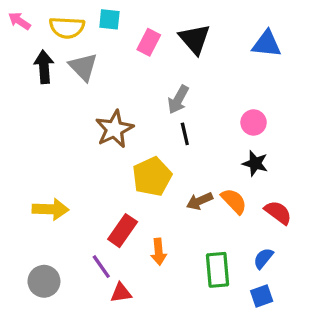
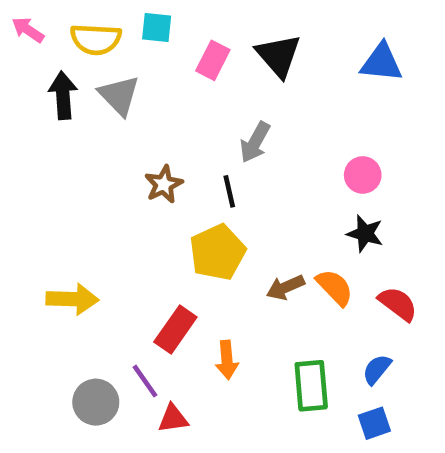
brown star: (114, 129) -> (164, 184), size x0.7
black line: (185, 134) -> (229, 191), moved
gray circle: (44, 281) -> (96, 402), moved

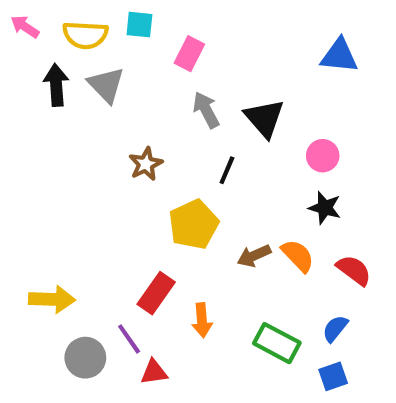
black triangle: (278, 56) -> (264, 118), moved
gray arrow: (255, 142) -> (206, 110), moved, turned 123
black line: (229, 191) -> (227, 170), moved, turned 36
yellow arrow: (72, 299) -> (52, 299), moved
green rectangle: (311, 386) -> (277, 343), turned -57

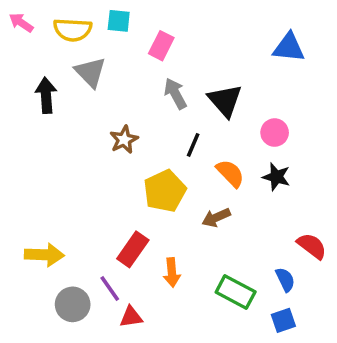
black arrow: (56, 85) -> (46, 95), moved
orange semicircle: (298, 256) -> (230, 173), moved
red semicircle: (354, 270) -> (312, 246), moved
blue semicircle: (335, 329) -> (285, 280), turned 115

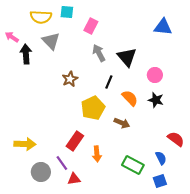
pink arrow: (21, 23) -> (12, 37), moved
brown arrow: (216, 218) -> (122, 123), turned -133

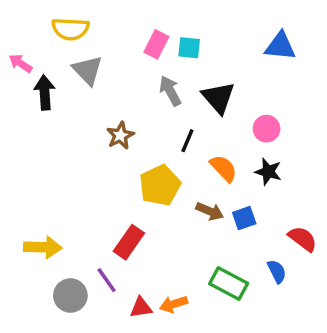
cyan square: (67, 12) -> (189, 48), moved
orange arrow: (97, 154) -> (174, 304), moved, turned 77
red triangle: (74, 179) -> (141, 308), moved
blue square: (160, 181) -> (244, 218), moved

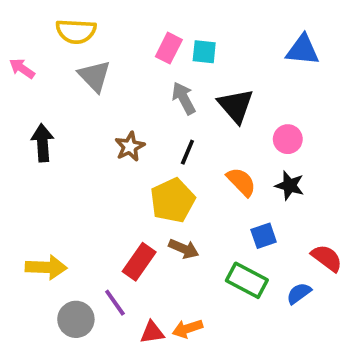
black arrow: (45, 93) -> (43, 143), moved
black line: (187, 141) -> (187, 152), moved
brown arrow: (210, 211) -> (184, 249), moved
blue semicircle: (277, 271) -> (299, 293), turned -100
green rectangle: (229, 283) -> (247, 280), moved

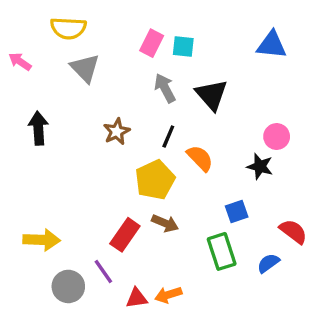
pink circle: (288, 139) -> (277, 137), moved
orange semicircle: (241, 182) -> (200, 158), moved
green rectangle: (247, 280) -> (222, 251), turned 44

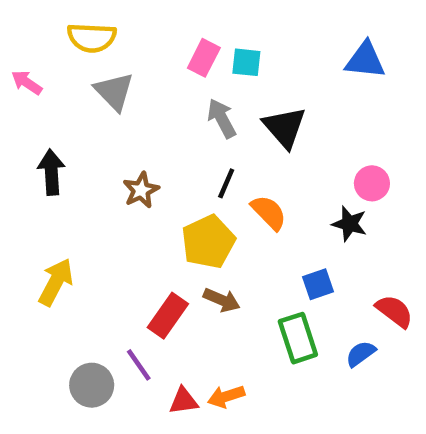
brown star: (117, 132) -> (141, 190), moved
yellow arrow: (42, 240) -> (56, 282), moved, turned -64

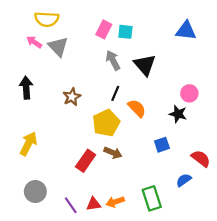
pink arrow: (27, 82) -> (34, 42), moved
green rectangle: (298, 338) -> (152, 198), moved
purple line: (139, 365) -> (71, 205), moved
gray circle: (92, 385) -> (35, 192), moved

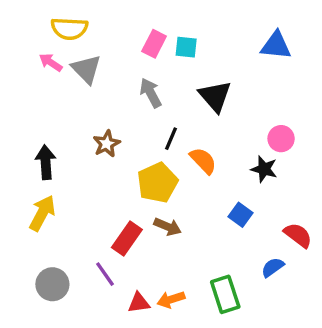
gray arrow: (113, 60) -> (151, 93), moved
black arrow: (26, 88) -> (46, 162), moved
blue square: (162, 145) -> (240, 215), turned -35
purple line: (71, 205) -> (105, 274), moved

